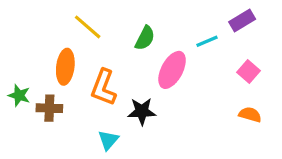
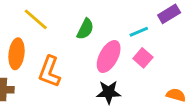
pink square: (248, 72) -> (143, 58), moved
black star: (142, 111) -> (109, 92), moved

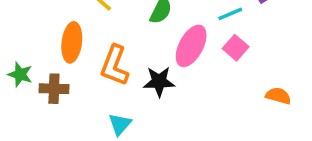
black star: (109, 92) -> (159, 82), moved

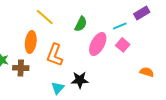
black star: (159, 82) -> (80, 80), moved

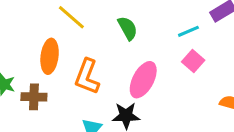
green semicircle: (81, 24) -> (128, 28), turned -56
pink ellipse: (98, 44) -> (143, 80), moved

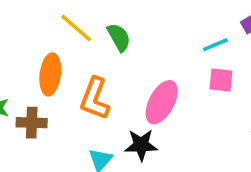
green semicircle: (128, 28) -> (119, 37), moved
pink square: (193, 61) -> (221, 80), turned -35

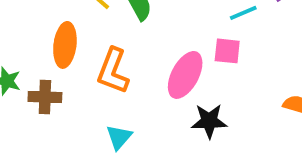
pink square: (221, 80) -> (227, 51), moved
black star: (141, 145) -> (209, 121), moved

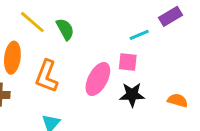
black star: (209, 121) -> (132, 95), moved

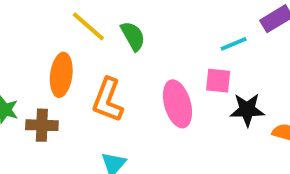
pink ellipse: (98, 79) -> (177, 104), turned -44
black star: (132, 95) -> (247, 110), moved

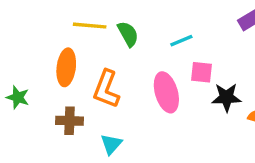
yellow line: (88, 26) -> (90, 26), turned -36
cyan line: (234, 44) -> (181, 41), moved
brown cross: (42, 125) -> (70, 121), moved

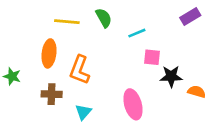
green semicircle: (128, 34) -> (104, 18), moved
pink ellipse: (166, 92) -> (133, 104), moved

